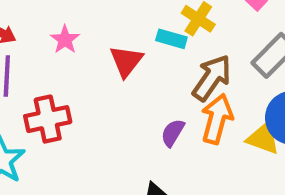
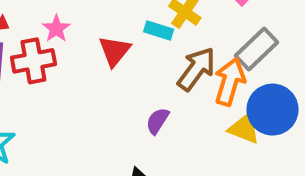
red cross: (48, 119) -> (33, 61), moved
orange arrow: (217, 119) -> (230, 82), moved

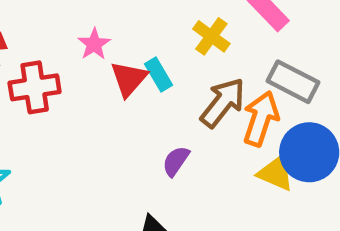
pink star: (56, 29) -> (94, 44), moved
cyan rectangle: (159, 31) -> (158, 75), moved, turned 40
gray rectangle: (257, 49) -> (293, 82), turned 69

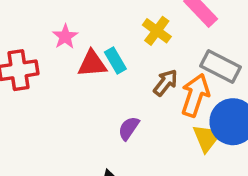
red triangle: (129, 79) -> (92, 64), turned 44
brown arrow: (223, 103) -> (166, 83), size x0.7
yellow triangle: (276, 173) -> (207, 138), turned 44

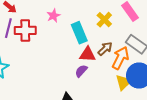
cyan rectangle: (115, 60) -> (79, 33), size x1.5
red triangle: (92, 64) -> (88, 54), moved

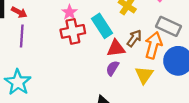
red cross: (25, 30) -> (73, 31), moved
yellow triangle: (123, 82) -> (144, 75), moved

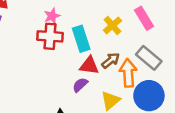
orange arrow: (153, 45) -> (128, 73), turned -35

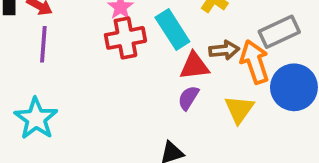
gray rectangle: (149, 58) -> (279, 32), turned -50
brown arrow: (111, 60) -> (224, 50), turned 48

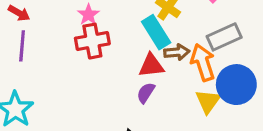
cyan rectangle: (172, 30) -> (156, 32), moved
yellow triangle: (239, 109) -> (208, 101), moved

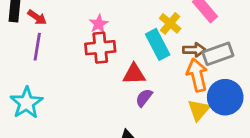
brown arrow: (177, 52) -> (194, 50), moved
red triangle: (151, 66) -> (134, 74), moved

